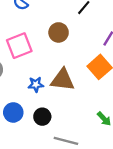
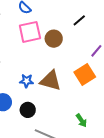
pink square: (19, 46) -> (30, 32), moved

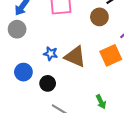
brown circle: (54, 39) -> (99, 17), moved

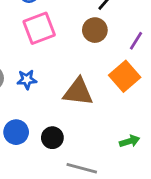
blue star: (51, 54) -> (27, 80), moved
green arrow: (101, 102) -> (130, 141), turned -64

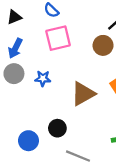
brown triangle: (78, 92) -> (83, 94), turned -44
blue circle: (16, 132) -> (28, 141), moved

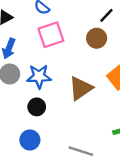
blue star: (43, 78) -> (39, 76), size x1.5
black circle: (57, 128) -> (37, 107), moved

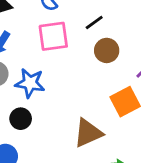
black line: (106, 15) -> (94, 22), moved
brown triangle: (81, 88) -> (88, 133), moved

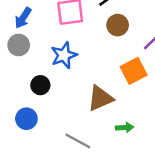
blue star: (30, 83) -> (64, 55), moved, turned -30

